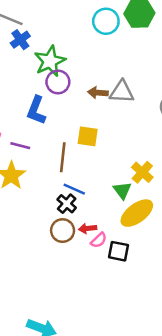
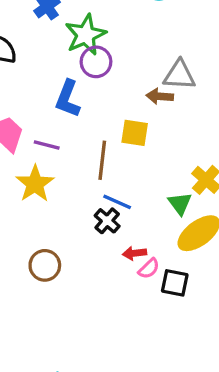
brown arrow: (98, 93) -> (160, 96), moved
brown circle: (63, 231) -> (45, 265), moved

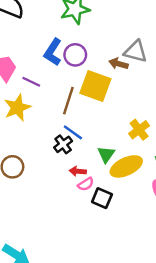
purple circle: (96, 62) -> (75, 55), moved
yellow square: (135, 133) -> (95, 86), size x1.5
green triangle: (180, 203) -> (106, 154), moved

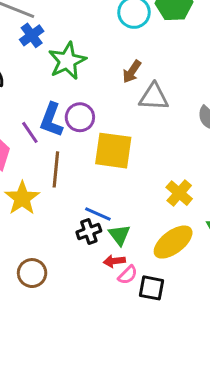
brown arrow: (118, 64) -> (132, 72), moved, turned -60
purple line: (31, 82) -> (30, 132), moved, turned 42
brown line: (68, 101) -> (56, 169), moved
black cross: (63, 144) -> (89, 232), turned 30
green triangle: (106, 154) -> (119, 235), moved

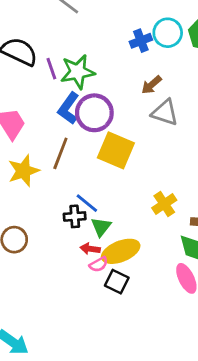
blue cross: (32, 35) -> (141, 41), moved
green star: (67, 61) -> (78, 72), moved
purple circle: (80, 117) -> (94, 113), size x1.4
purple line: (30, 132) -> (51, 69), moved
yellow ellipse: (173, 242) -> (121, 251), moved

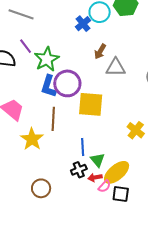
purple line: (51, 69) -> (26, 46), moved
blue line: (87, 203) -> (83, 147), turned 66
black cross: (75, 216) -> (79, 170), moved

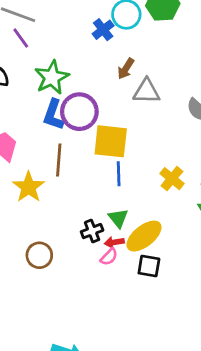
purple line: (26, 46) -> (21, 38), moved
blue line: (83, 147) -> (119, 174), moved
pink semicircle: (104, 186) -> (109, 257), moved

